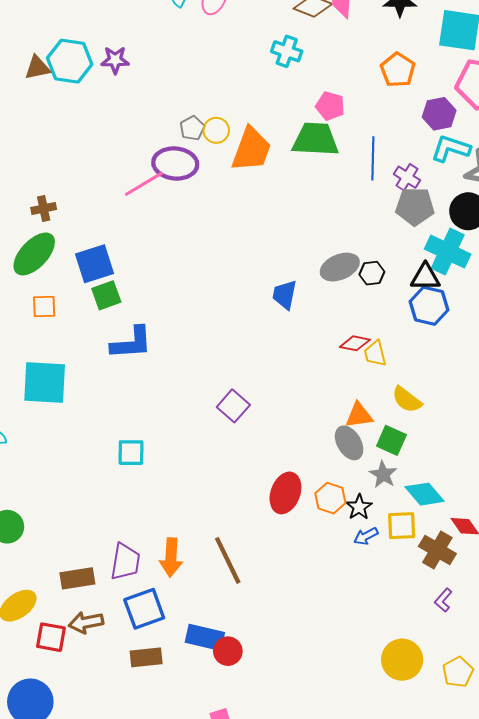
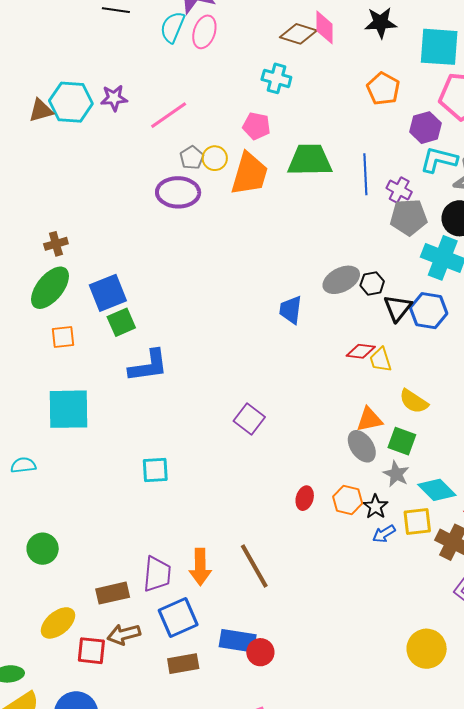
pink pentagon: (330, 106) -> (256, 126), moved
pink line: (144, 184) -> (169, 115), moved
black triangle: (425, 277) -> (398, 308), moved, turned -48
red ellipse: (285, 493) -> (305, 498), size x0.6

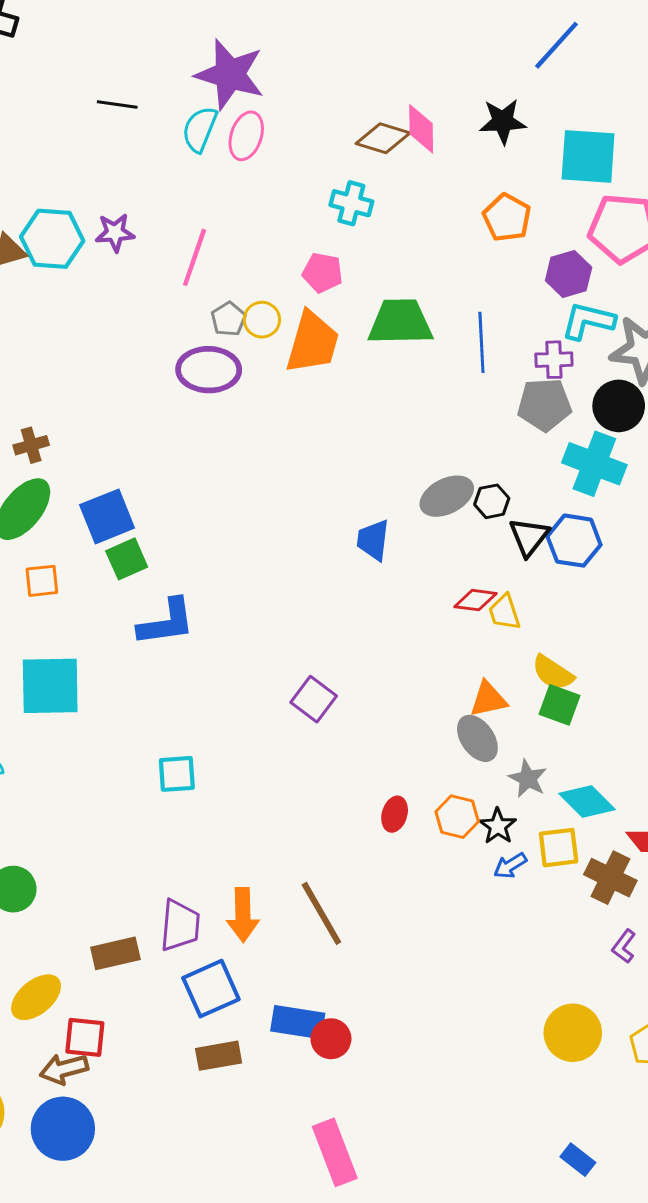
pink line: (169, 115) -> (195, 257), turned -36
purple cross: (399, 190) -> (554, 360), moved, turned -30
green square: (402, 441) -> (560, 705), moved
brown arrow: (124, 634) -> (64, 1069), moved

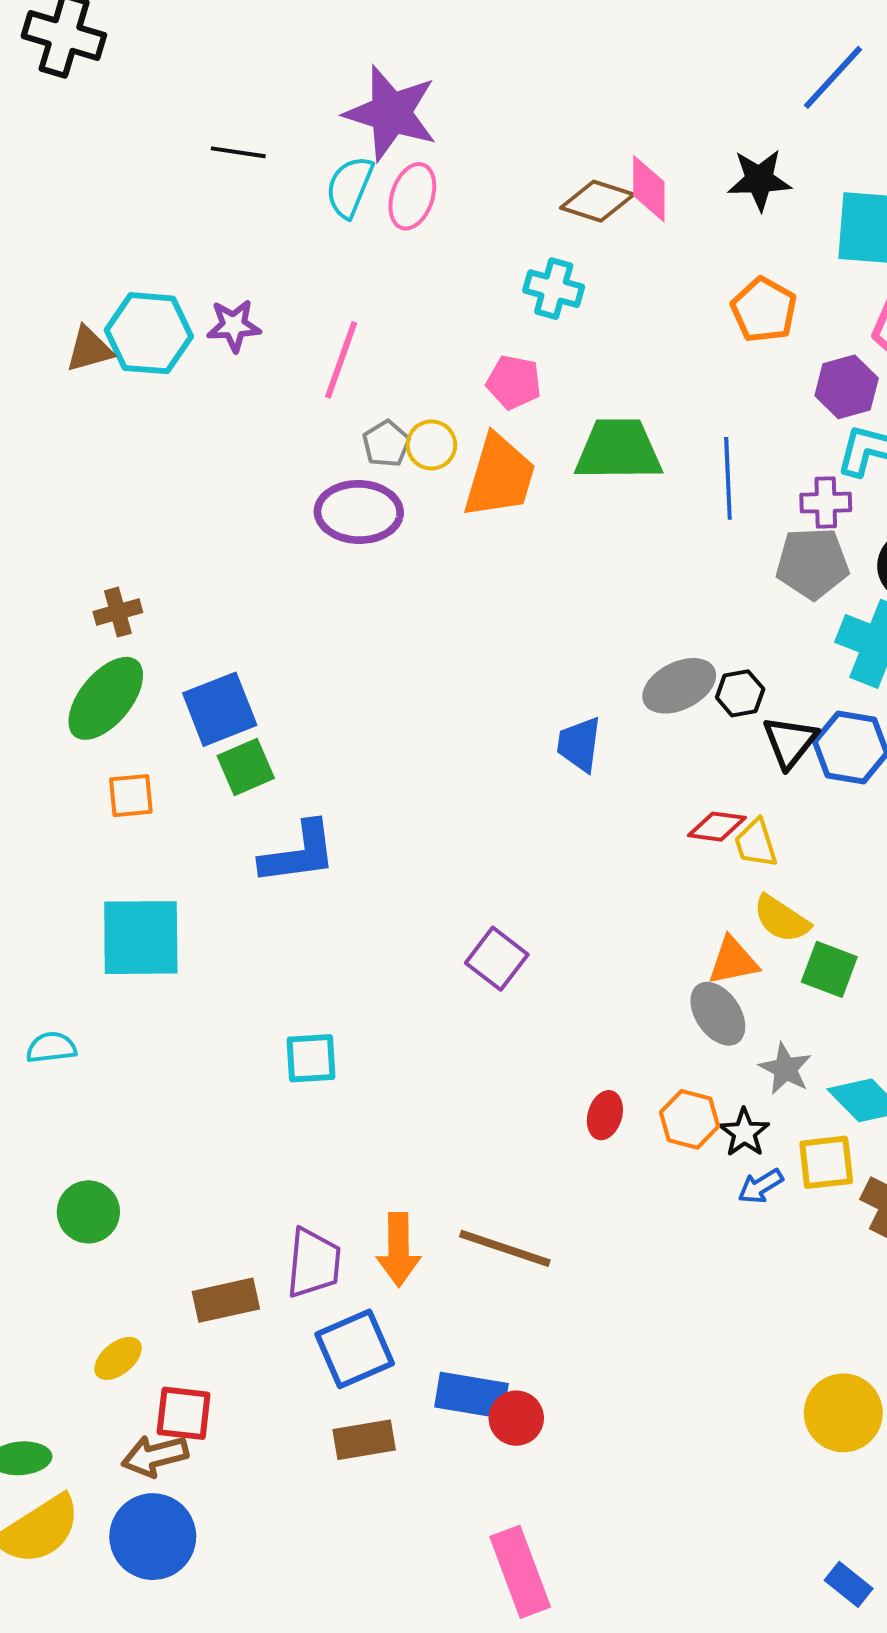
yellow semicircle: (553, 673) -> (781, 919), moved
brown line: (321, 913) -> (505, 1248), turned -42
yellow ellipse: (36, 997) -> (118, 1358), size x0.7

